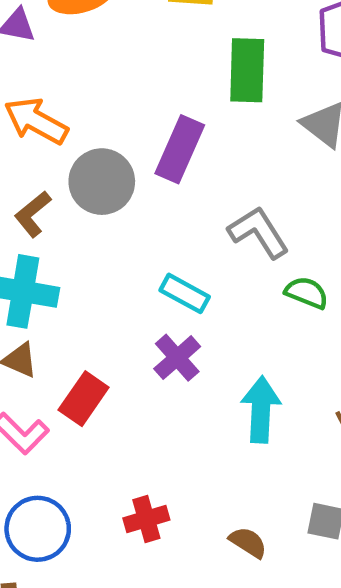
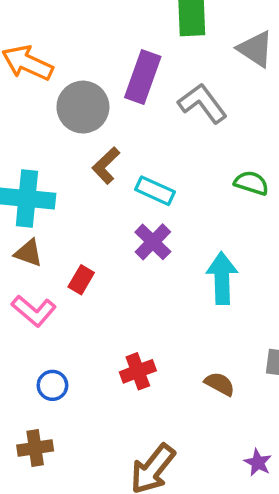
brown L-shape: (33, 214) -> (106, 166), moved
gray L-shape: (259, 232) -> (202, 103), moved
red rectangle: (84, 399) -> (81, 280), size x0.7
blue circle: (38, 529) -> (52, 385), size x0.6

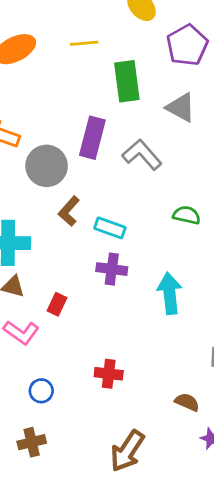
purple cross: (153, 242) -> (112, 269), turned -32
red cross: (138, 371) -> (109, 374), turned 32
brown semicircle: (220, 384) -> (187, 402), moved

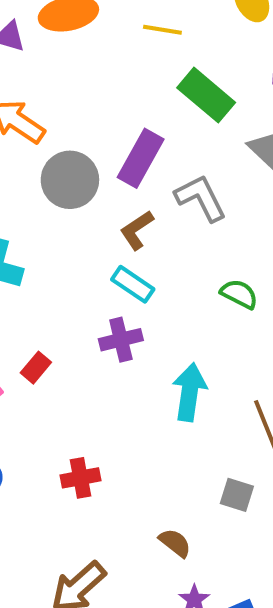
green rectangle: (127, 81) -> (206, 95), turned -57
brown L-shape: (69, 211) -> (137, 230), moved
purple cross: (112, 269) -> (121, 340), turned -36
red cross: (109, 374) -> (81, 478), turned -32

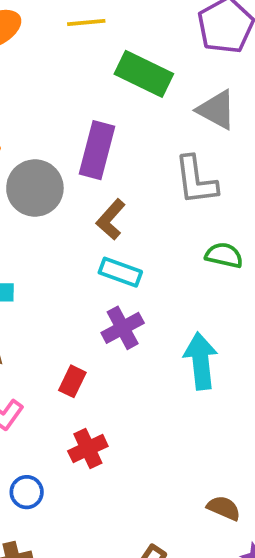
gray L-shape: (201, 198) -> (196, 180), moved, turned -146
red rectangle: (36, 368) -> (72, 381), moved
red cross: (81, 478) -> (88, 449), moved

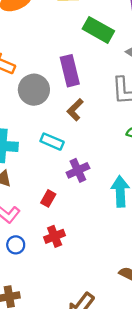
purple rectangle: (97, 150) -> (70, 71), turned -32
cyan rectangle: (120, 272) -> (52, 142), moved
blue circle: (27, 492) -> (16, 245), moved

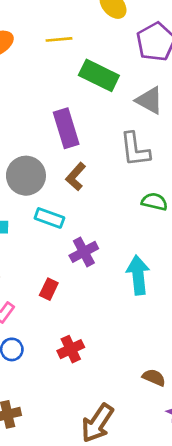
gray circle: (34, 90) -> (26, 176), moved
red cross: (55, 236) -> (71, 349), moved

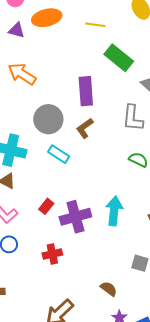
purple cross: (84, 252) -> (75, 217), moved, size x1.4

